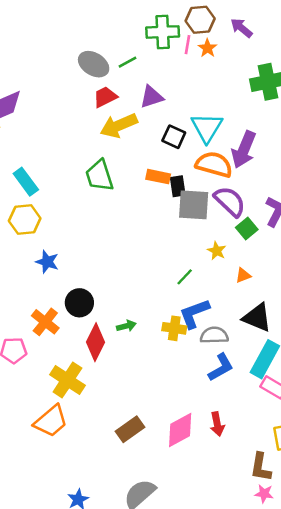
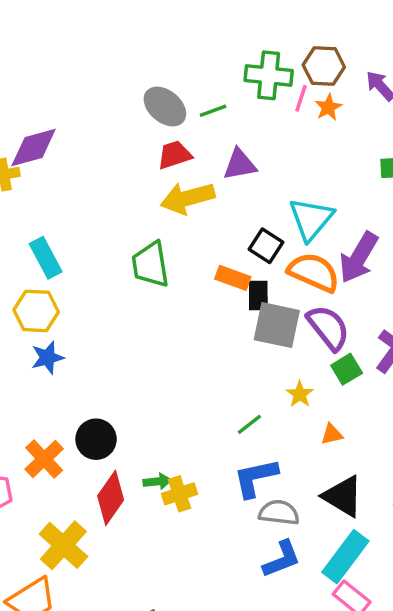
black square: (174, 137) -> (266, 246), moved
blue star: (47, 262) -> (47, 358), moved, turned 30
yellow cross: (174, 328) -> (179, 494), moved, turned -35

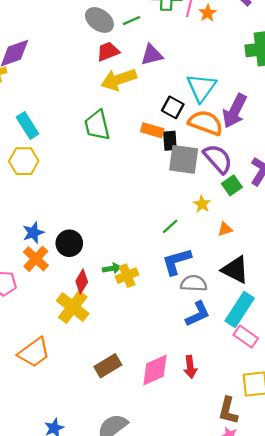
blue star: (47, 358) -> (33, 233), moved
red diamond: (111, 498) -> (82, 281), size x0.7
yellow cross: (63, 545) -> (73, 307), moved

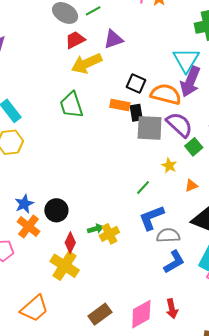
cyan triangle: (201, 88) -> (186, 60), moved

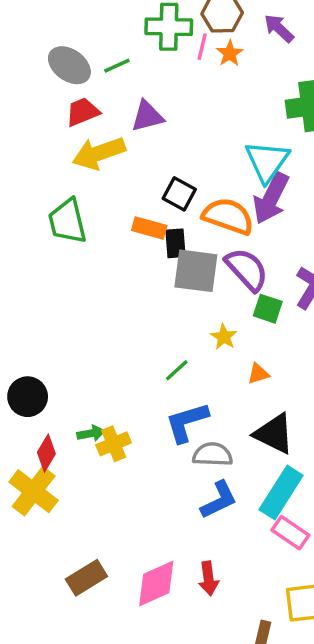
green square: (194, 147) -> (268, 309), turned -36

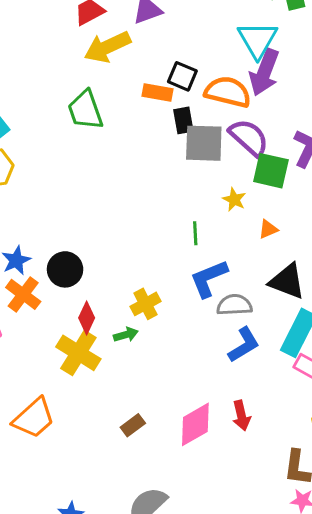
orange rectangle: (149, 228) -> (157, 92), moved
green square: (268, 309) -> (271, 171), size x1.4
green line: (177, 370) -> (195, 233), turned -45
green arrow: (91, 433) -> (126, 335), moved
brown rectangle: (86, 578) -> (133, 425), size x0.7

